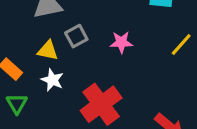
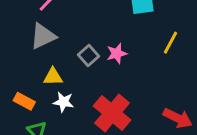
gray square: (76, 36) -> (88, 55), moved

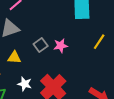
white star: (63, 102) -> (25, 84), moved

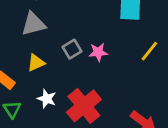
yellow triangle: (14, 57) -> (36, 63), turned -32

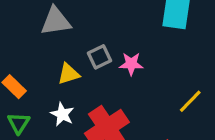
yellow line: (149, 51) -> (190, 101), moved
yellow triangle: (36, 63) -> (69, 74), moved

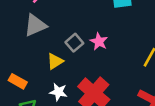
pink star: (131, 64) -> (99, 42), turned -30

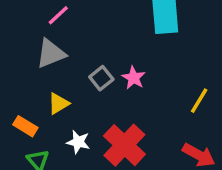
yellow triangle: (55, 61) -> (58, 104), moved

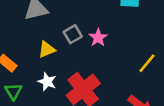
yellow triangle: (58, 104) -> (47, 49), moved

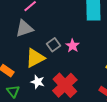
yellow triangle: (47, 49) -> (35, 58), size x1.5

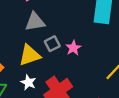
gray triangle: (24, 29) -> (35, 22), moved

